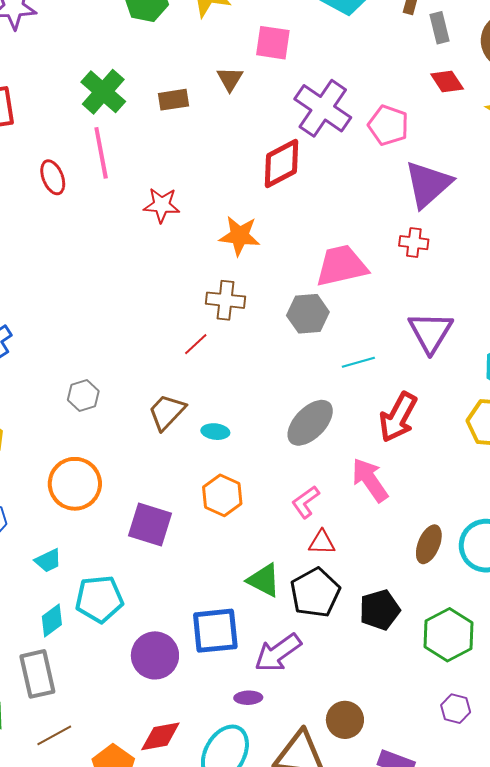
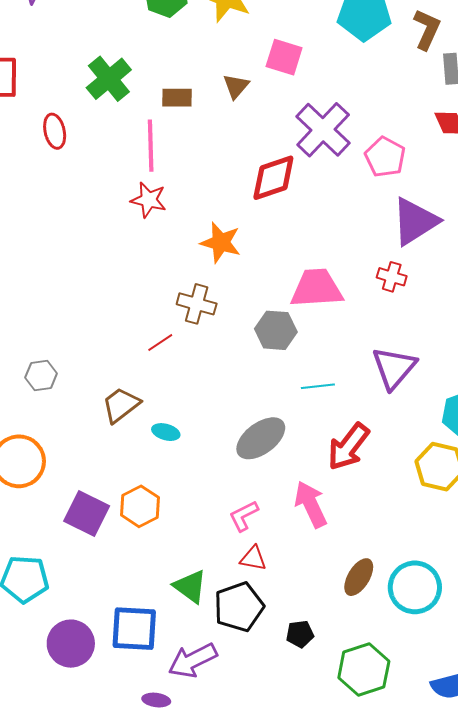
pink line: (101, 153) -> (151, 146), moved
red ellipse: (53, 177) -> (55, 131), moved
orange hexagon: (222, 495) -> (140, 506), moved
black pentagon: (380, 610) -> (300, 634), size x0.7

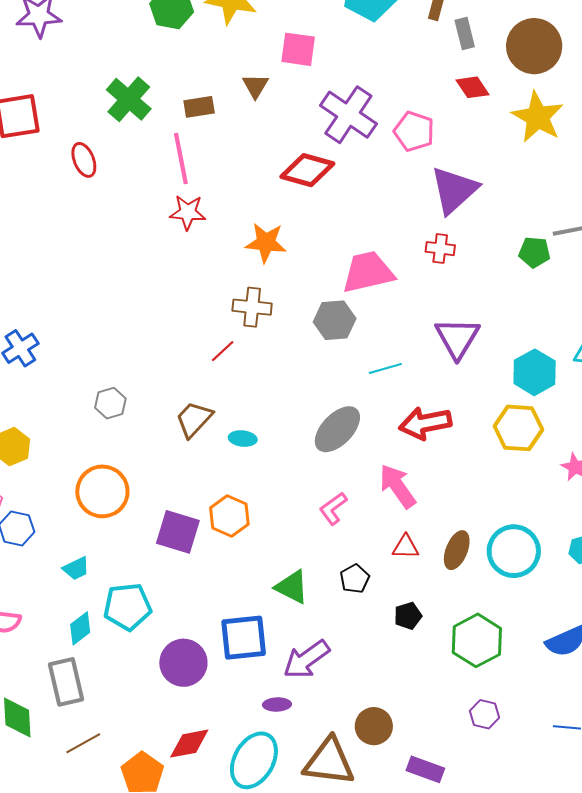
red diamond: (273, 178) -> (307, 170), turned 44
red arrow: (348, 447) -> (425, 423), turned 51
red triangle: (253, 558) -> (406, 547), moved
black pentagon: (239, 607) -> (355, 579), moved, size x0.6

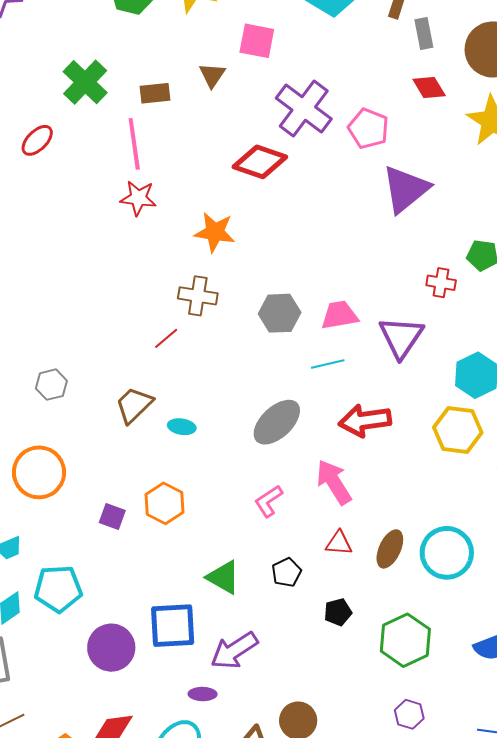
red ellipse: (84, 160) -> (37, 140), turned 64
red cross: (440, 249) -> (441, 283), moved
pink trapezoid: (368, 272) -> (340, 315), moved, size x0.7
purple square: (178, 532) -> (112, 517), size x0.6

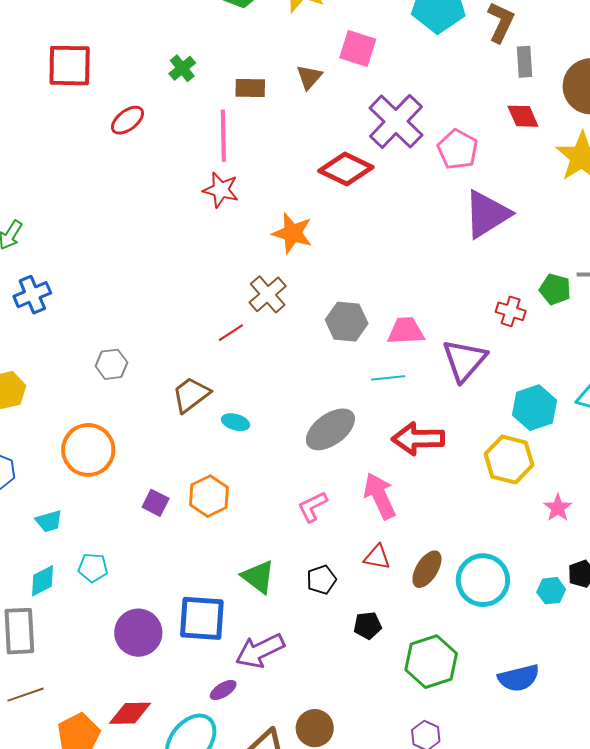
green cross: (85, 82) -> (182, 68), size x0.6
brown cross: (198, 296) -> (268, 294), turned 33
cyan pentagon: (58, 589) -> (93, 568), size x0.6
purple ellipse: (203, 694) -> (223, 690), turned -40

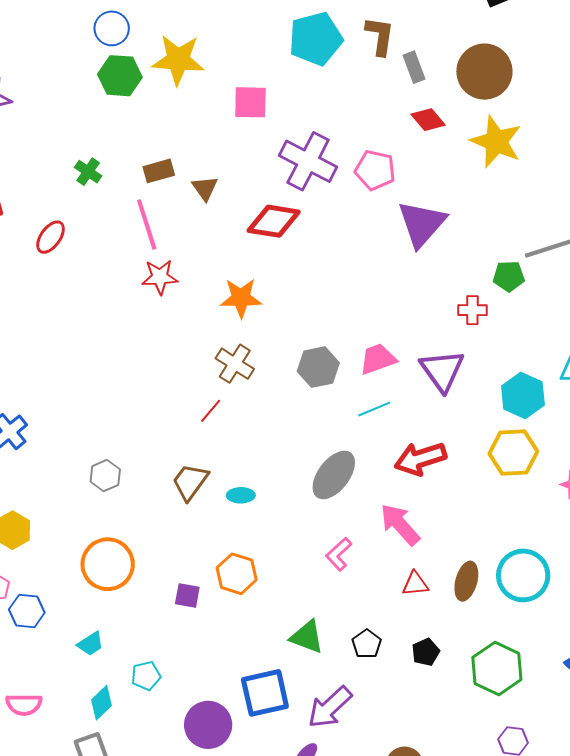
brown triangle: (309, 77) -> (205, 188), moved
black pentagon: (321, 580) -> (367, 644), moved

